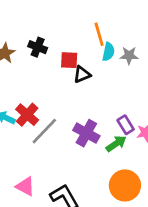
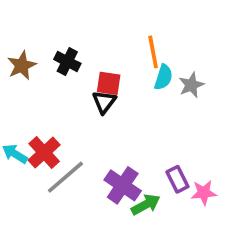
gray star: (129, 56) -> (191, 85), turned -30
black triangle: (82, 74) -> (104, 102), moved, turned -36
green arrow: (116, 144) -> (146, 205), moved

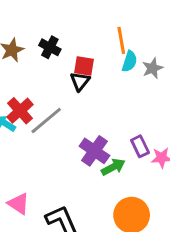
red cross: (44, 152) -> (20, 111), moved
gray line: (65, 177) -> (46, 120), moved

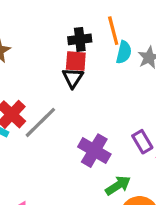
black cross: (50, 47) -> (80, 39), moved, turned -30
green arrow: (113, 167) -> (118, 185), moved

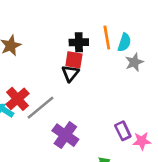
cyan semicircle: (124, 52) -> (124, 42), moved
purple cross: (94, 151) -> (65, 135), moved

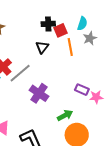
orange line: (107, 38) -> (70, 47), moved
red square: (74, 60) -> (61, 30), moved, turned -32
purple rectangle: (123, 131) -> (82, 90), turned -40

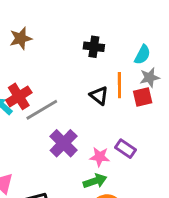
red square: (61, 30) -> (143, 97), moved
black triangle: (42, 47) -> (99, 96), moved, turned -40
pink star: (96, 97) -> (100, 157), moved

